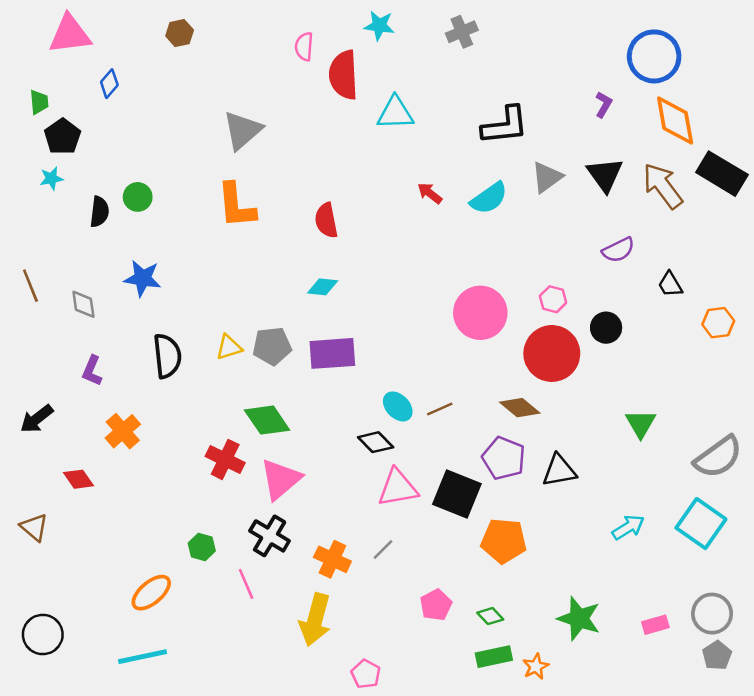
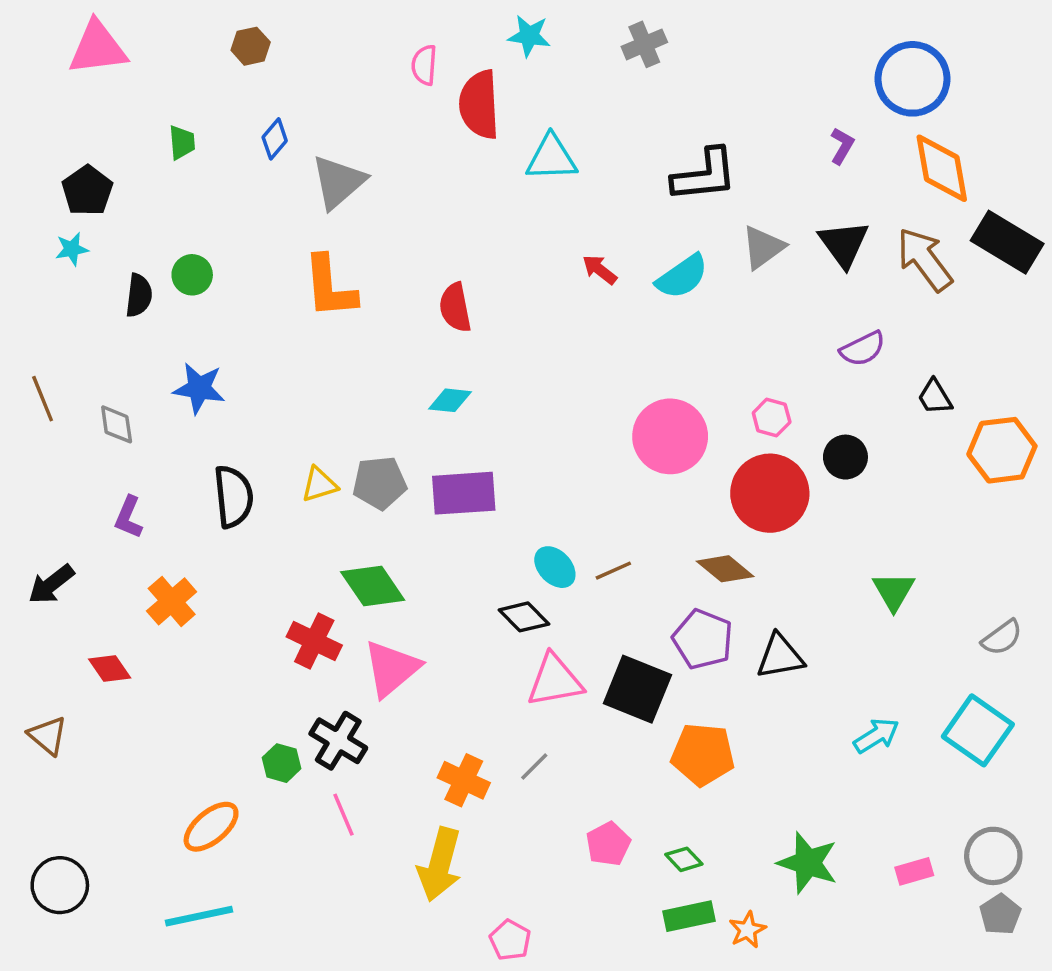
blue diamond: (109, 84) -> (275, 139), moved
green trapezoid: (39, 102) -> (182, 142), moved
orange hexagon: (718, 323) -> (1002, 450), size x1.5
gray semicircle: (718, 457) -> (1002, 638), size x0.6
black cross: (270, 536) -> (338, 741), moved

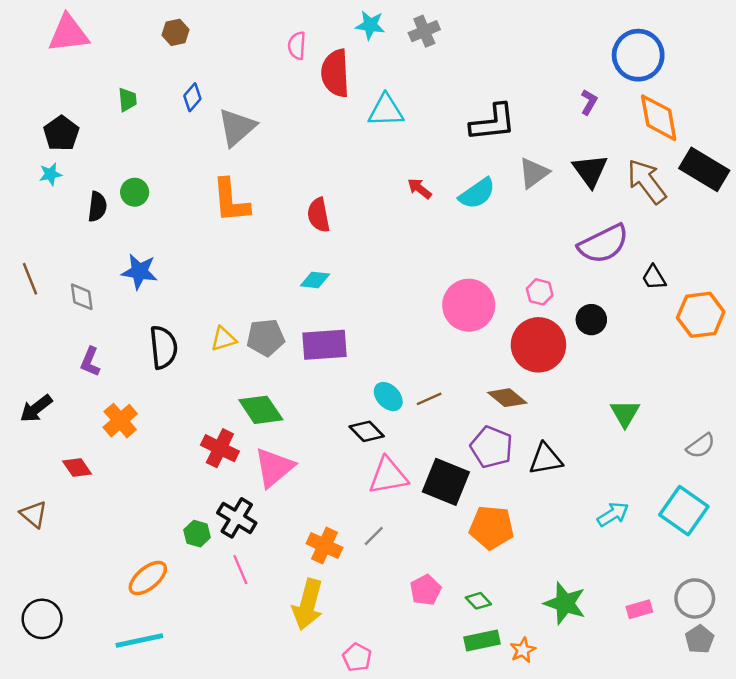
gray cross: (644, 44) -> (424, 31), moved
purple semicircle: (863, 349) -> (603, 244), size x1.6

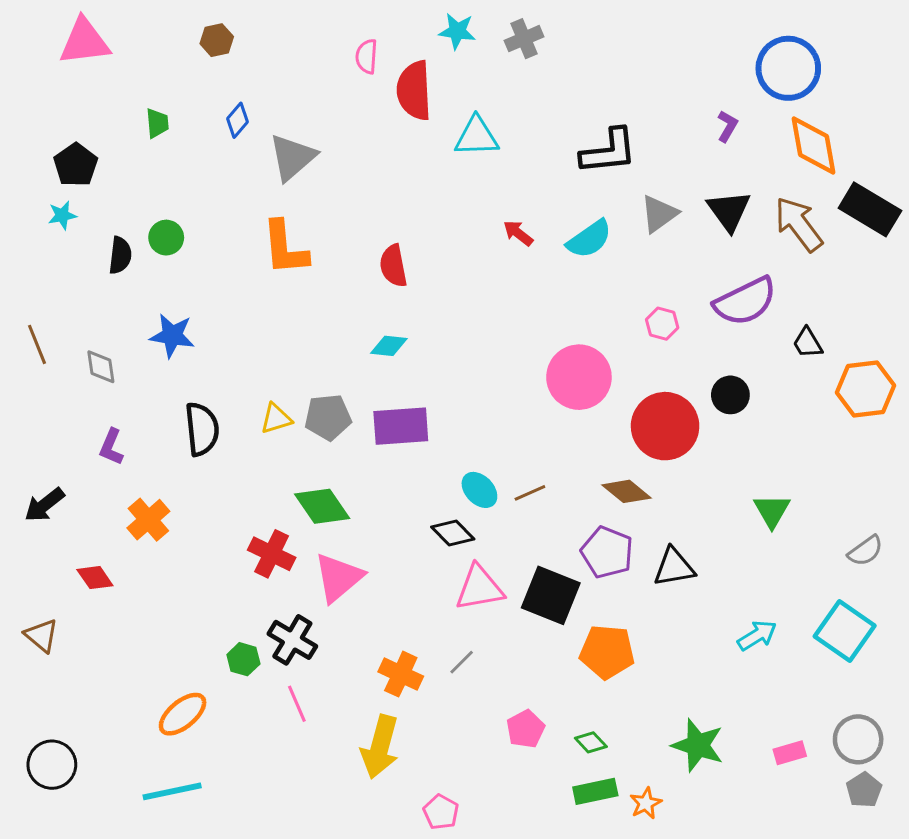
pink hexagon: (540, 292) -> (662, 324), moved

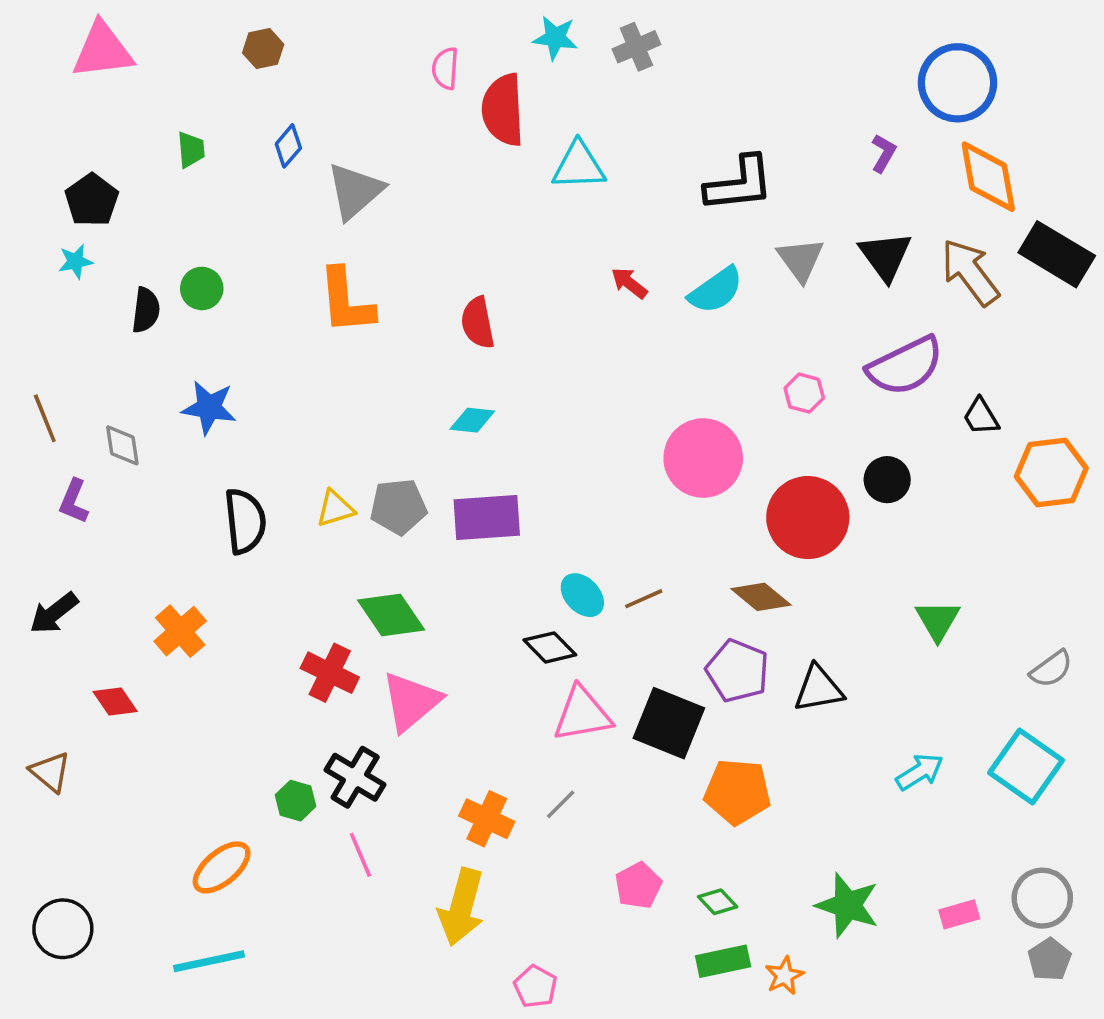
gray triangle: (659, 214) -> (801, 260), turned -30
purple L-shape: (111, 447) -> (74, 501), moved

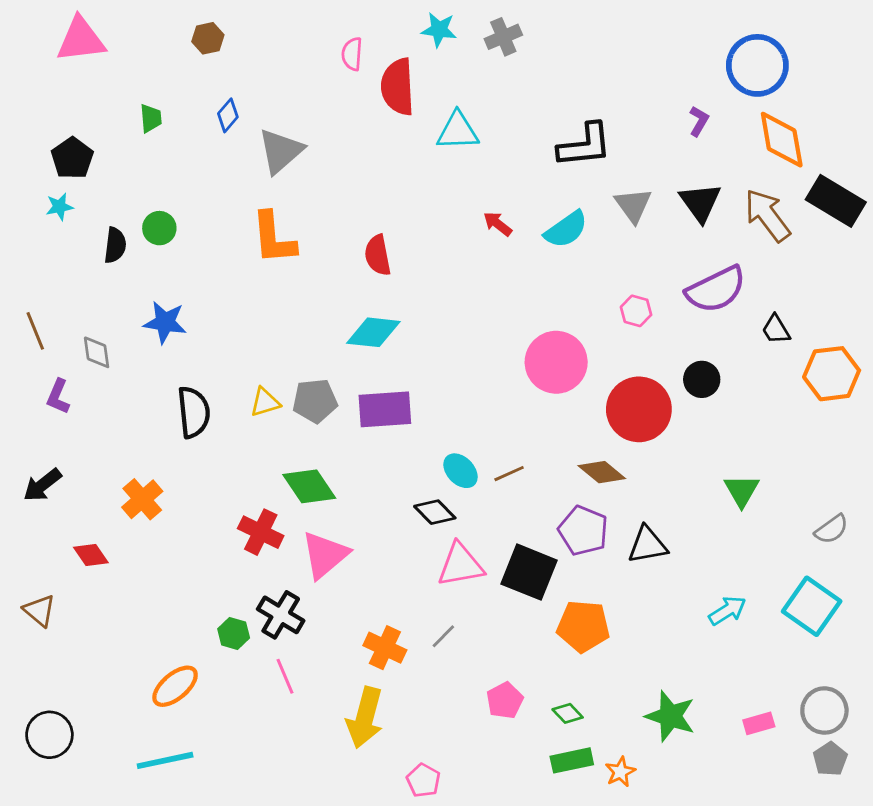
cyan diamond: (472, 420) -> (373, 332), size x1.5

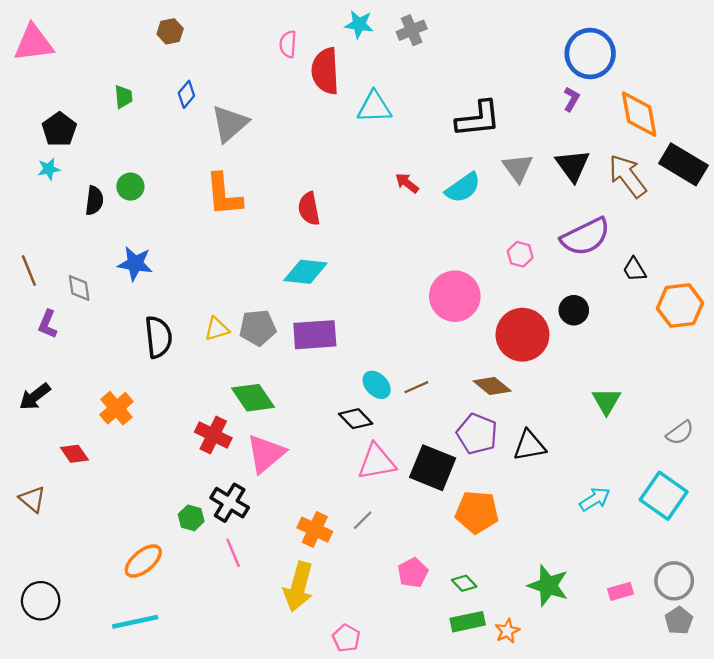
pink triangle: (81, 40) -> (34, 43), moved
blue circle: (757, 65) -> (590, 54), moved

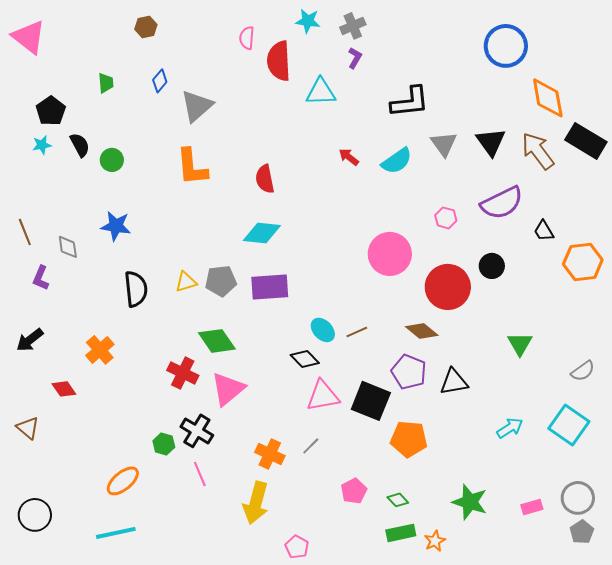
pink triangle: (34, 43) -> (29, 37), turned 45
purple L-shape: (571, 99) -> (355, 58), moved
black semicircle: (94, 201) -> (80, 145), moved, turned -35

